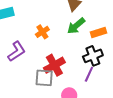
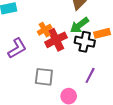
black cross: (93, 56) -> (85, 42), moved, turned 30
red cross: (54, 65) -> (56, 40), moved

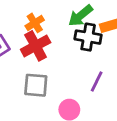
red cross: (56, 40) -> (36, 46), moved

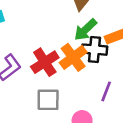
orange cross: (35, 23) -> (73, 57), moved, size x1.5

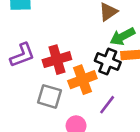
green arrow: (85, 30) -> (123, 36), moved
orange cross: (73, 57) -> (82, 80), moved

